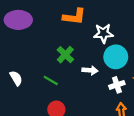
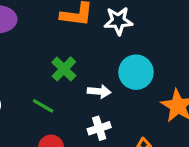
white star: (103, 33) -> (118, 21), moved
white cross: (117, 85) -> (99, 128), moved

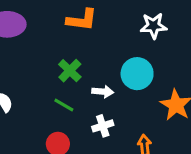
white star: (118, 21) -> (154, 26), moved
green line: (43, 106) -> (64, 105), moved

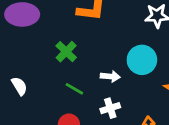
green cross: (70, 71) -> (66, 52), moved

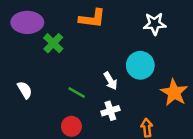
green cross: (66, 52) -> (53, 43), moved
white arrow: (110, 76) -> (110, 81), turned 54

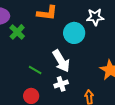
cyan circle: (140, 65) -> (74, 33), moved
white arrow: (110, 81) -> (61, 61), size x1.6

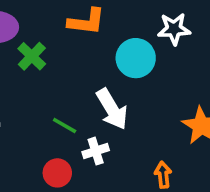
white cross: (61, 84) -> (96, 151), moved

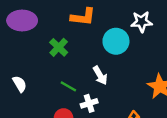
green cross: (32, 56) -> (59, 47), moved
white arrow: (112, 109) -> (100, 75), size x0.7

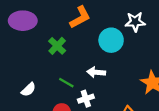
orange L-shape: (83, 17) -> (80, 17), turned -35
white arrow: (100, 75) -> (96, 72), turned 126
white semicircle: (20, 84) -> (28, 89), moved, turned 77

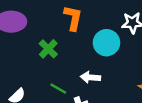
orange L-shape: (80, 17) -> (73, 18), turned -50

